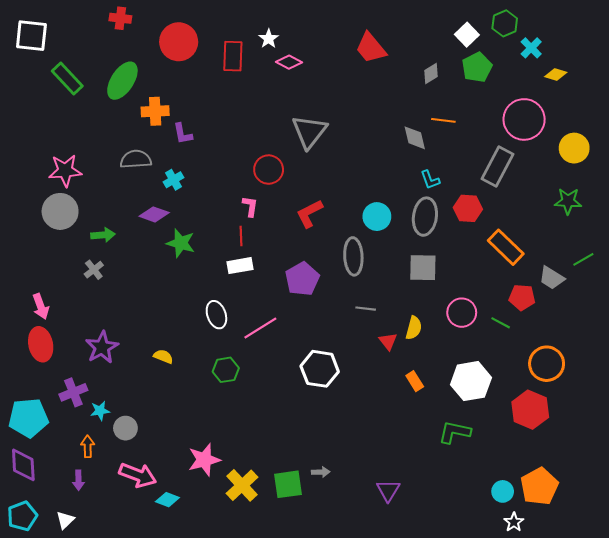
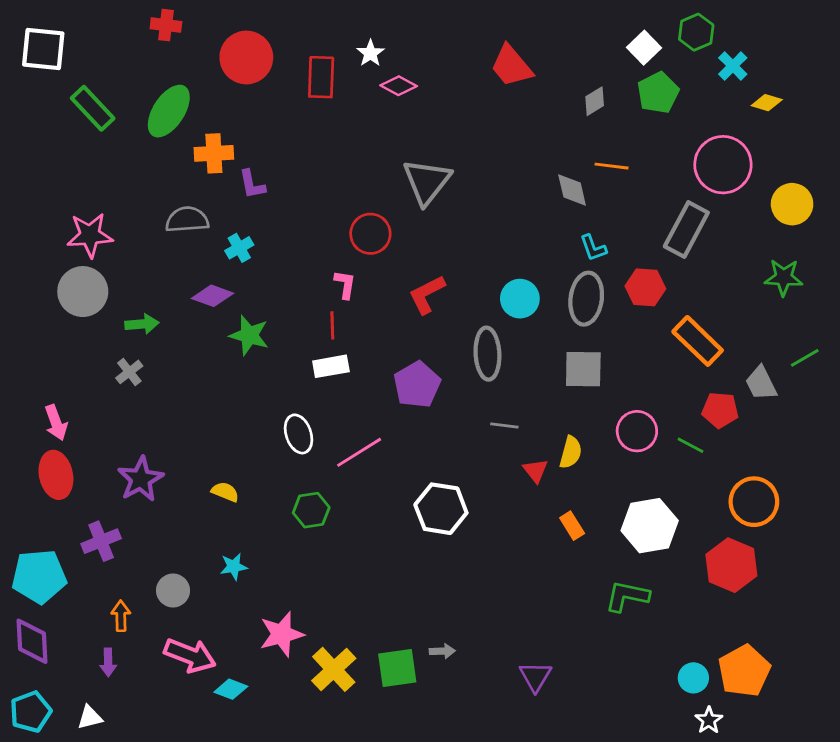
gray trapezoid: (552, 278) -> (761, 383), turned 32
cyan star: (100, 411) -> (234, 567), moved
white triangle: (65, 520) -> (90, 717), turned 30

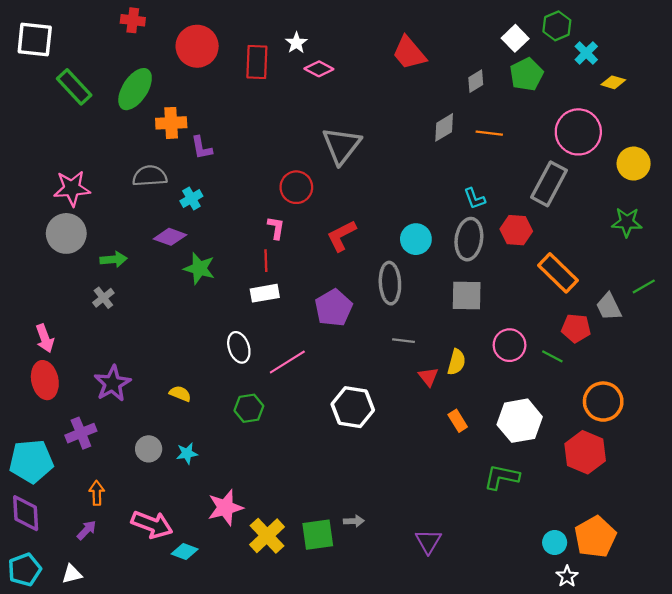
gray diamond: (572, 190) -> (444, 127), moved, turned 72
gray circle: (173, 590) -> (149, 449), moved
purple arrow: (108, 662) -> (87, 530), turned -135

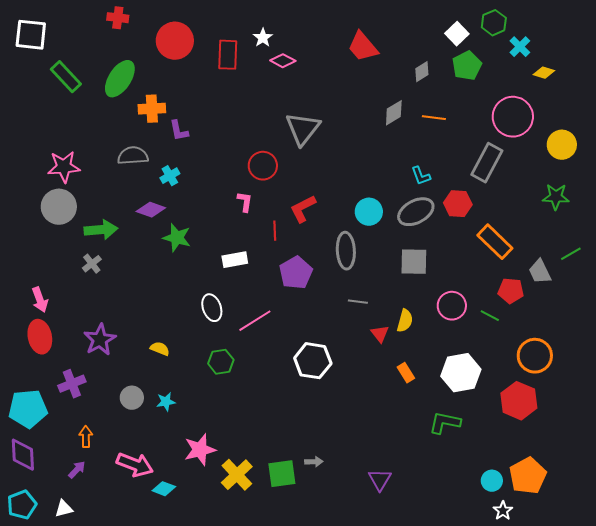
gray ellipse: (469, 239) -> (416, 212), turned 54
green arrow: (114, 259) -> (101, 230), size x1.4
red line: (266, 261) -> (275, 231), moved

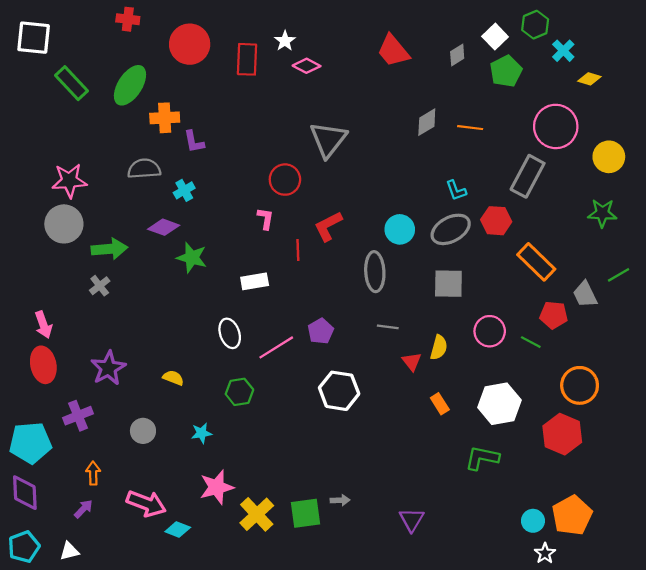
gray diamond: (422, 72) -> (457, 55), moved
purple pentagon: (296, 273) -> (321, 331), moved, size x0.7
cyan star: (166, 402) -> (201, 433), moved

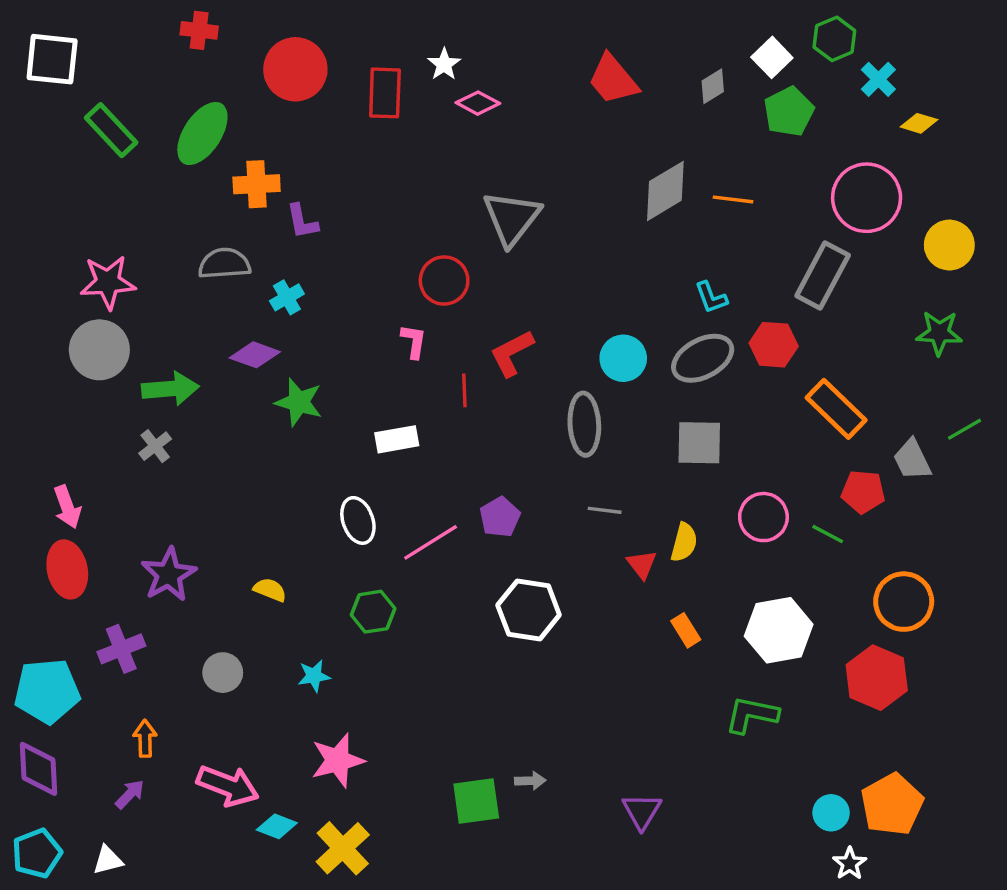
gray diamond: (427, 122) -> (665, 191), size x1.4
yellow cross: (257, 514) -> (343, 848), moved

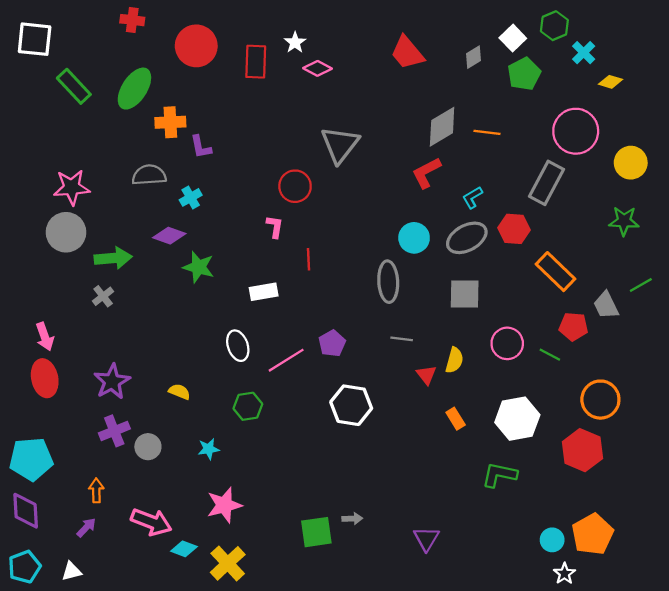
cyan L-shape: (711, 297) -> (472, 197), turned 80
red L-shape: (512, 353) -> (426, 173), moved
purple cross: (121, 649) -> (114, 431), moved

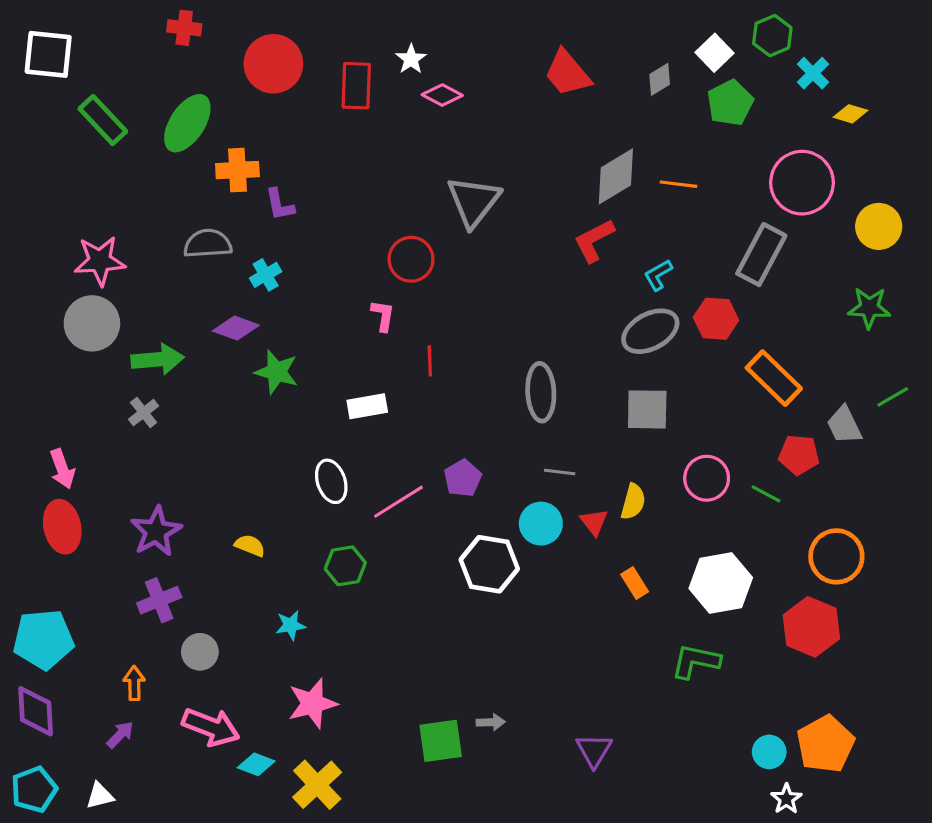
cyan circle: (414, 238) -> (541, 524), moved
gray circle: (148, 447) -> (200, 652), moved

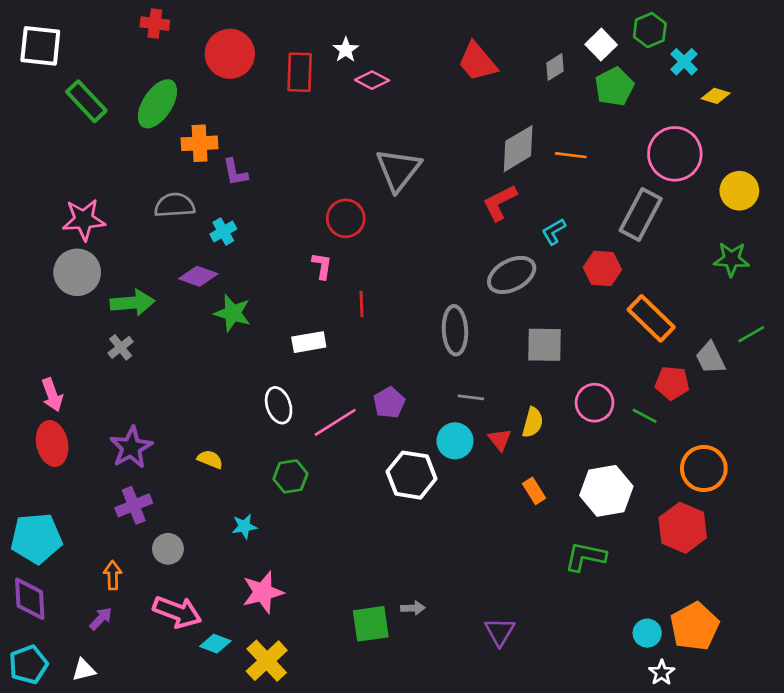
gray ellipse: (650, 331) -> (512, 275), moved

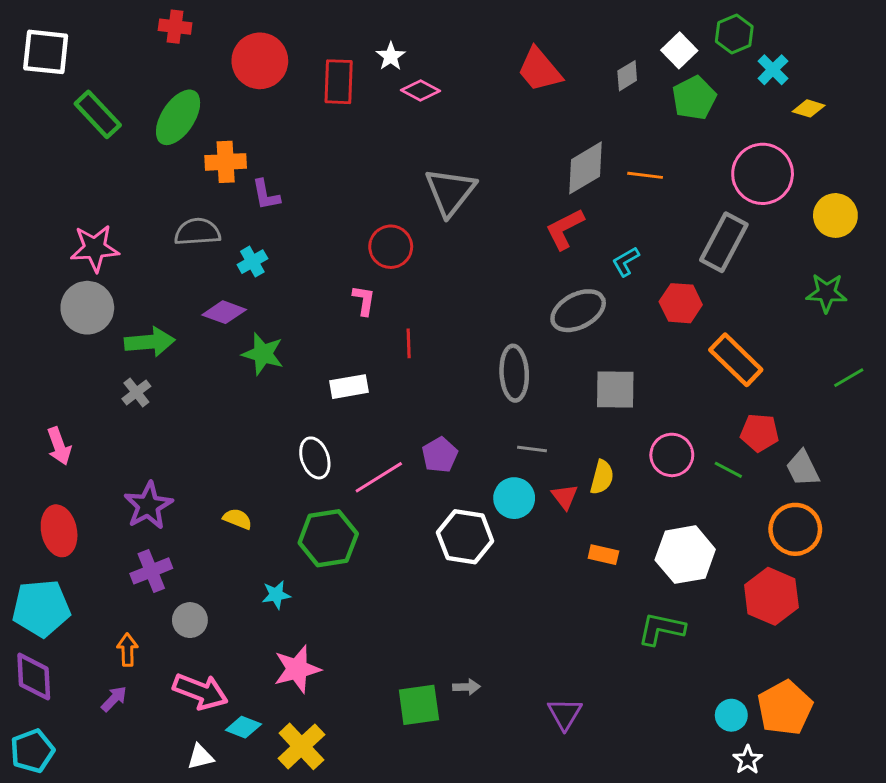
gray trapezoid: (710, 358) -> (803, 468), moved
red ellipse: (52, 443) -> (59, 531), moved
green hexagon: (290, 476) -> (328, 538), size x1.5
orange rectangle: (534, 491) -> (603, 555), turned -45
white triangle: (84, 670) -> (200, 757), moved

